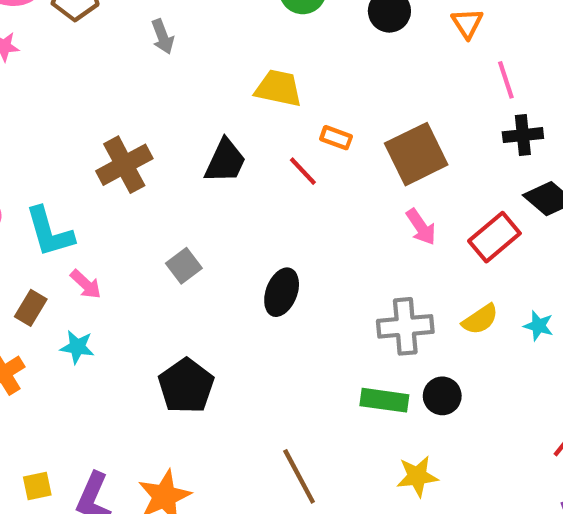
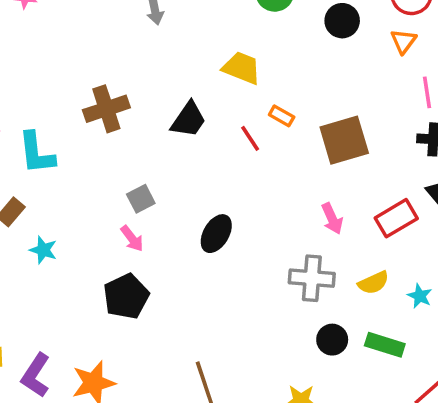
pink arrow: (421, 227) -> (332, 219), moved
pink arrow: (86, 284) -> (132, 239), moved
green rectangle: (384, 400) -> (385, 345), moved

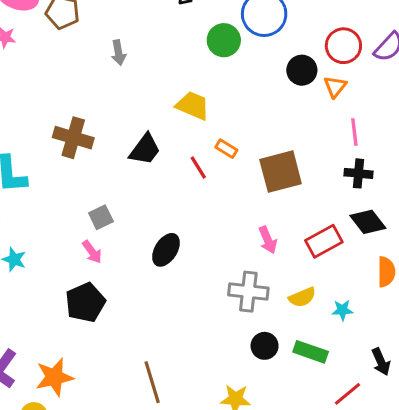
black circle: (342, 21) -> (302, 70), moved
brown cross: (106, 109) -> (73, 138), turned 33
cyan star: (420, 296) -> (342, 310), turned -30

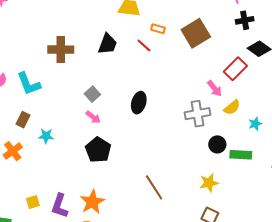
pink arrow: (268, 240) -> (215, 88), moved
cyan star: (342, 310) -> (255, 124), moved
green rectangle: (311, 352) -> (241, 155), moved

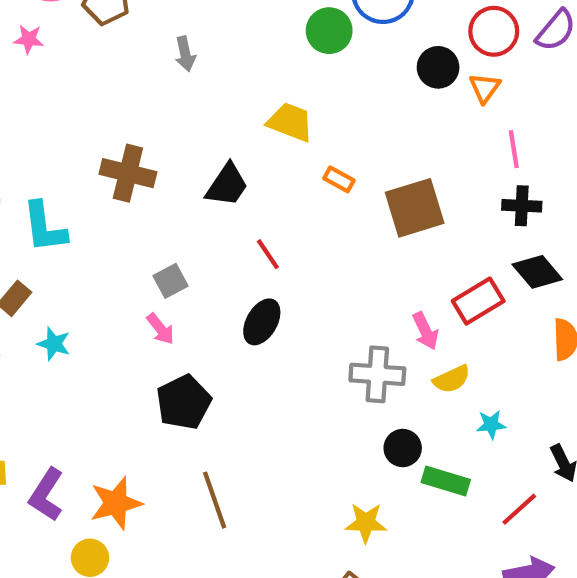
red line: (144, 46) -> (268, 254), moved
black pentagon: (98, 150) -> (184, 402), moved
brown line: (154, 187) -> (215, 500), moved

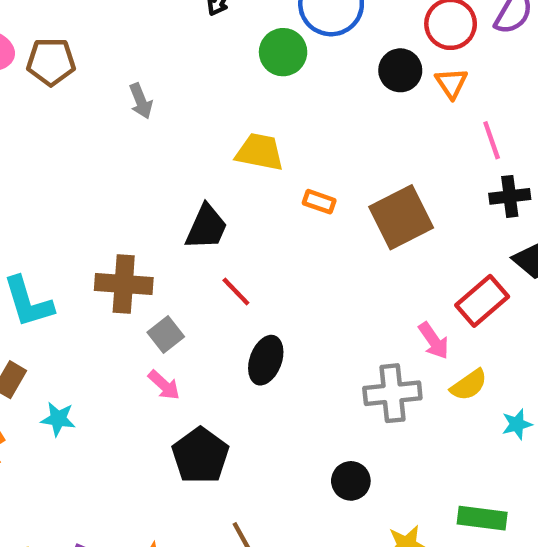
brown cross: (128, 173) -> (124, 284), moved
red line: (268, 254) -> (236, 291), moved
black circle: (403, 448) -> (351, 481), moved
green rectangle: (446, 481) -> (482, 518), moved

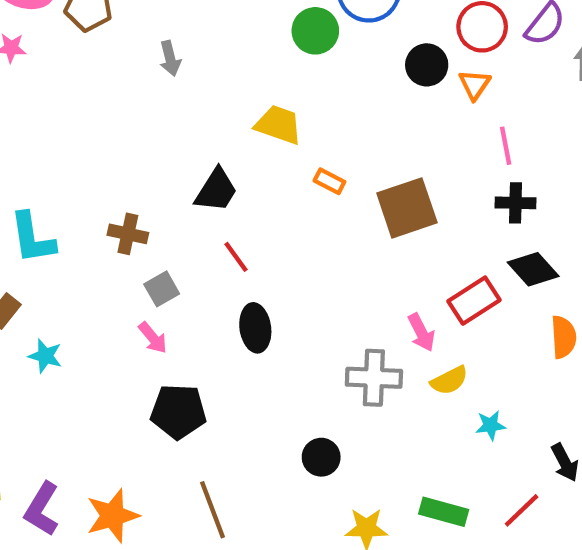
brown cross: (124, 284) -> (128, 234), size x0.7
black ellipse: (266, 360) -> (255, 328), turned -36
black pentagon: (200, 456) -> (178, 411), turned 30

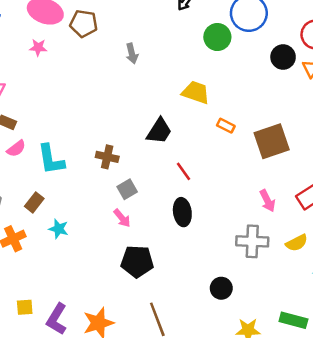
red line: (236, 257) -> (183, 171), moved
pink arrow: (421, 332) -> (267, 201), moved

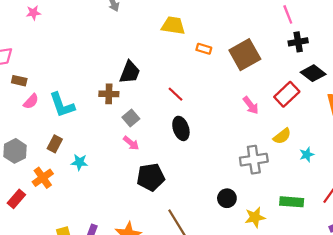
black trapezoid: (159, 131) -> (130, 72), moved
gray cross: (252, 241) -> (254, 160), moved
black circle: (221, 288) -> (227, 198), moved

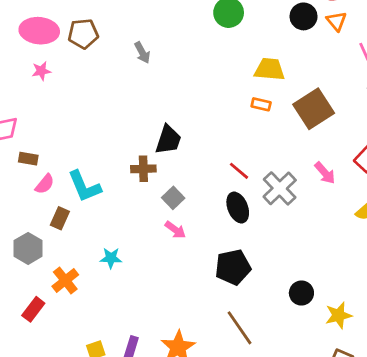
yellow trapezoid: (173, 26) -> (270, 69), moved
red line: (175, 94) -> (239, 171), moved
brown rectangle: (55, 144) -> (60, 218), moved
gray cross: (254, 160) -> (280, 188), moved, turned -32
black pentagon: (151, 177) -> (233, 267), moved

